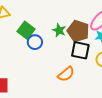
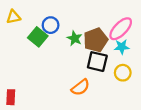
brown pentagon: (78, 31) -> (96, 40), turned 30
blue circle: (35, 42) -> (51, 25), moved

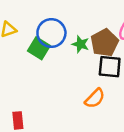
blue circle: (51, 25) -> (51, 33), size x1.5

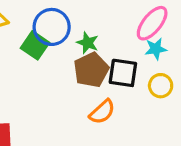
brown pentagon: (105, 43) -> (91, 70), moved

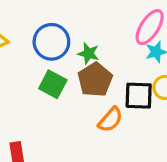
green square: (35, 45) -> (53, 84), moved
black square: (123, 73) -> (139, 96), moved

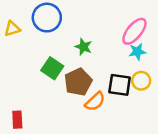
blue circle: (51, 42) -> (47, 18), moved
brown pentagon: (95, 80) -> (78, 82), moved

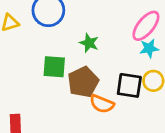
green square: (52, 68) -> (54, 67), turned -30
orange semicircle: (95, 101) -> (102, 104), turned 65

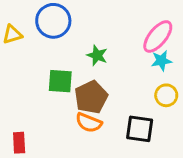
black square: (129, 85) -> (140, 129), moved
orange semicircle: (102, 104) -> (89, 123), moved

